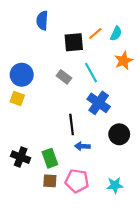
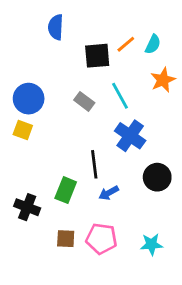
blue arrow: (82, 146) -> (109, 193), turned -32
green rectangle: (50, 158) -> (66, 190), moved, turned 42

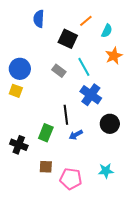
orange line: (126, 44) -> (86, 21), moved
black square: (97, 56) -> (68, 39), turned 30
pink pentagon: (101, 239) -> (71, 179), moved

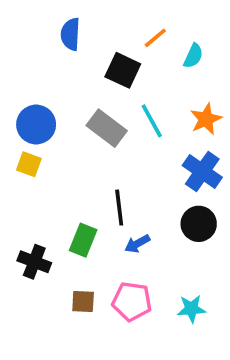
orange star: (114, 56) -> (206, 119), moved
gray rectangle: (59, 71) -> (107, 128), size x1.5
blue cross: (91, 95) -> (202, 171), moved
pink pentagon: (71, 179) -> (132, 302), moved

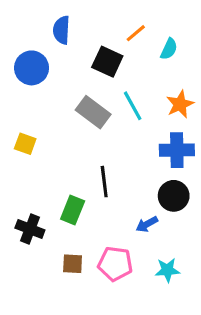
blue circle: (36, 124) -> (32, 68), moved
blue cross: (202, 171) -> (177, 150), turned -36
blue arrow: (137, 244) -> (147, 224), moved

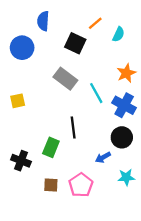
cyan line: (133, 106) -> (96, 93), moved
yellow square: (25, 144) -> (18, 101), turned -32
blue cross: (177, 150) -> (124, 105), turned 30
pink pentagon: (115, 264) -> (81, 185), turned 30
cyan star: (167, 270) -> (126, 177), moved

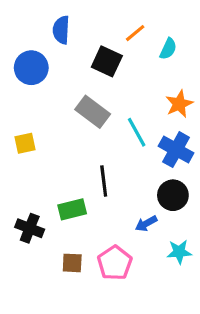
green rectangle: (51, 147) -> (72, 209), turned 54

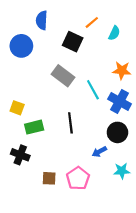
orange star: (179, 104) -> (122, 70), turned 30
yellow square: (25, 143) -> (17, 108), moved, turned 32
green rectangle: (72, 209) -> (34, 127), moved

